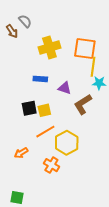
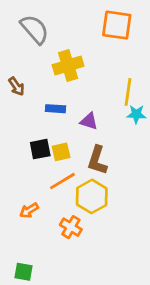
gray semicircle: (25, 21) -> (35, 29), size x1.6
brown arrow: (12, 31) -> (16, 86), moved
orange square: (85, 48) -> (117, 25), moved
brown L-shape: (83, 104) -> (97, 160), moved, turned -40

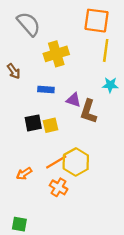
yellow line: (128, 92) -> (106, 50), moved
cyan star: (136, 114) -> (110, 85), moved
brown L-shape: (97, 160) -> (88, 111), moved
orange line: (62, 181) -> (56, 162), moved

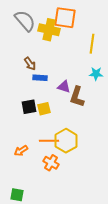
orange square: (97, 21) -> (65, 18), moved
yellow cross: (56, 54) -> (49, 30), moved, turned 30
brown arrow: (14, 71) -> (30, 64), moved
orange line: (56, 162) -> (49, 141), turned 30

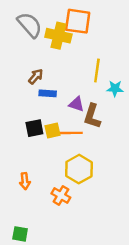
yellow line: (92, 44) -> (97, 70), moved
brown arrow: (30, 64) -> (36, 76), turned -104
orange line: (49, 141) -> (71, 133), moved
orange arrow: (21, 151) -> (25, 181), turned -64

